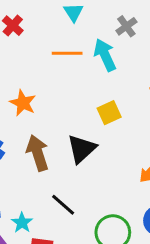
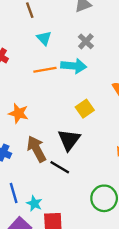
cyan arrow: (105, 55) -> (74, 66), turned 130
black line: (63, 205) -> (60, 167), moved

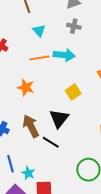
gray cross: (86, 41) -> (74, 26), moved, turned -32
orange star: (18, 113) -> (26, 87), moved

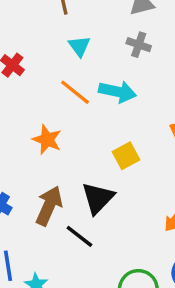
orange line: (39, 58) -> (75, 92), turned 42
brown arrow: (31, 126) -> (49, 206), turned 45

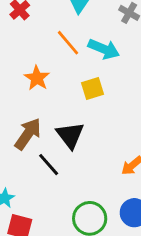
yellow square: (126, 156) -> (93, 88), moved
black triangle: (98, 198) -> (70, 135), turned -32

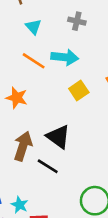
yellow square: (93, 88) -> (79, 90), moved

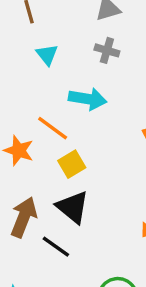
orange line: (34, 61) -> (53, 128), moved
yellow square: (79, 90) -> (72, 164), moved

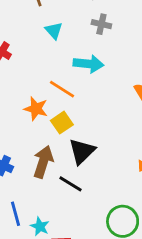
yellow square: (72, 164) -> (62, 123), moved
black triangle: (73, 207) -> (82, 151), turned 40

